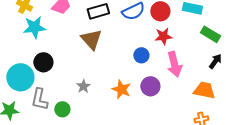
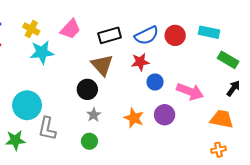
red star: (163, 36) -> (140, 62), moved
black circle: (43, 62) -> (87, 89), moved
pink arrow: (174, 64) -> (190, 91), turned -55
green circle: (62, 109) -> (89, 141), moved

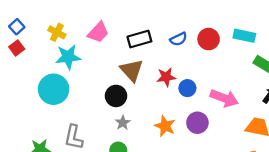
blue semicircle: (147, 35) -> (178, 39), size x0.7
red star: (140, 62) -> (166, 77), moved
cyan circle: (27, 105) -> (54, 89), moved

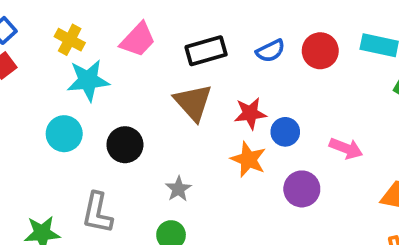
cyan circle: (54, 89) -> (64, 134), size x0.7
black circle: (116, 96) -> (125, 145), moved
pink arrow: (224, 98) -> (346, 148), size x0.7
orange star: (165, 126) -> (248, 159), moved

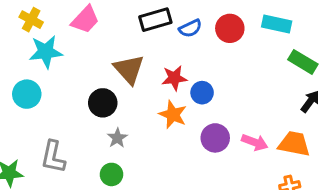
black rectangle: (206, 51) -> (155, 20), moved
black circle: (125, 145) -> (103, 103), moved
pink arrow: (346, 148) -> (255, 142), moved

